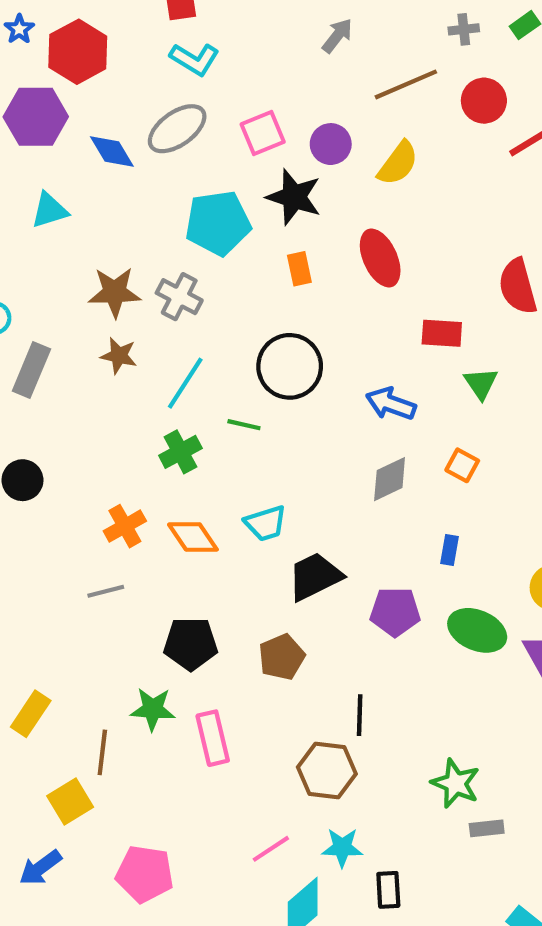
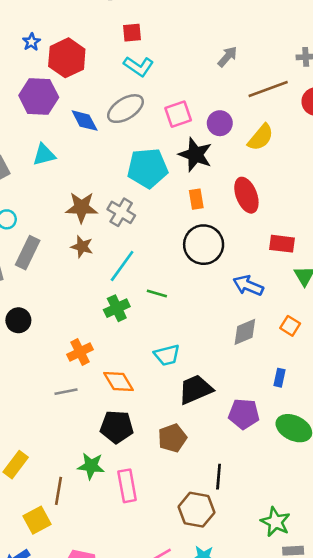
black circle: (290, 366) -> (204, 245), moved
orange diamond: (193, 537) -> (118, 381), moved

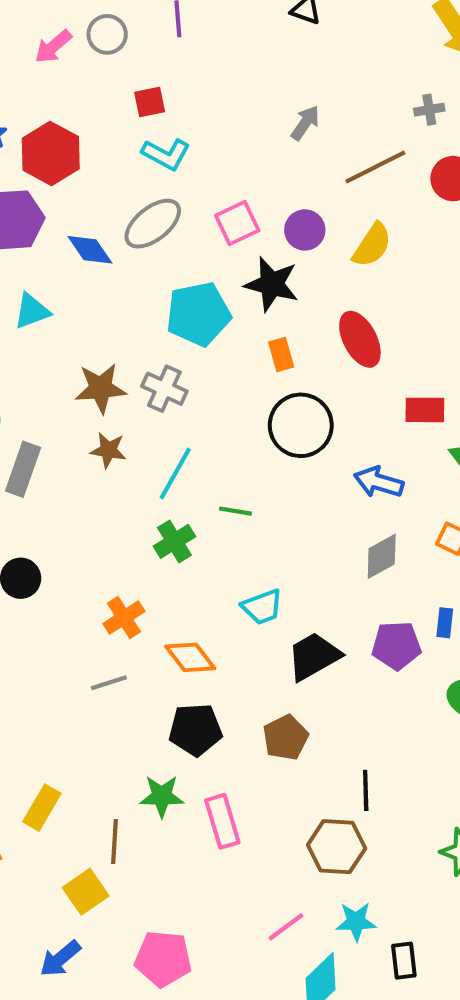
purple pentagon: (244, 414) -> (396, 645), moved

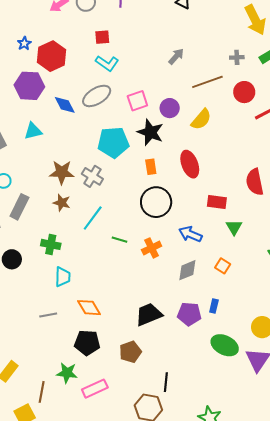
green cross: (174, 541) -> (51, 244), moved, turned 36
cyan trapezoid: (262, 607) -> (63, 277), moved, turned -75
orange cross: (124, 618) -> (152, 248), moved
pink rectangle: (222, 821) -> (95, 389), turned 75

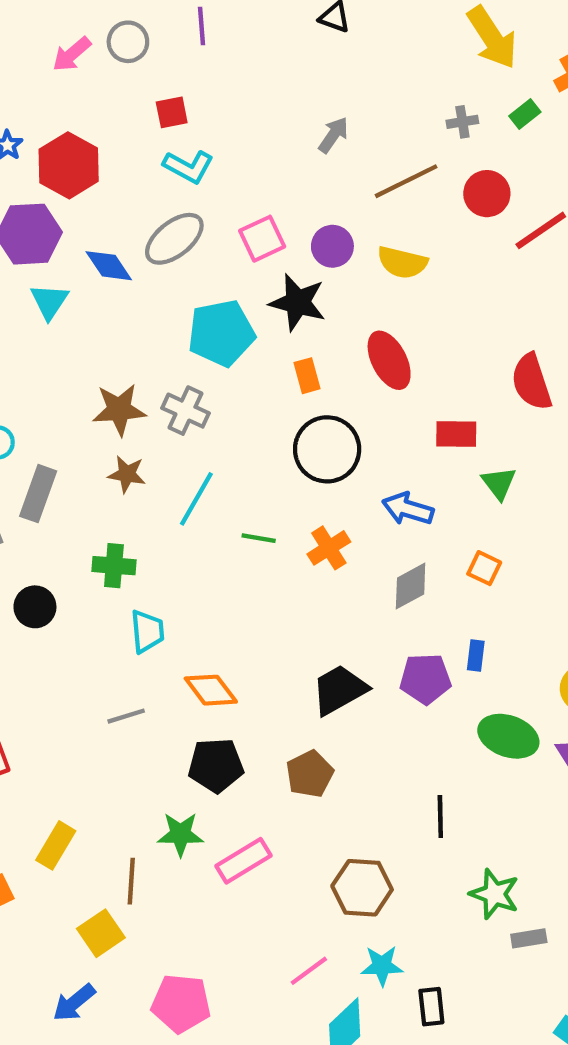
yellow semicircle: (201, 119) -> (402, 262), turned 70
cyan triangle: (33, 131) -> (49, 301), moved, turned -36
black line: (166, 382) -> (440, 817), moved

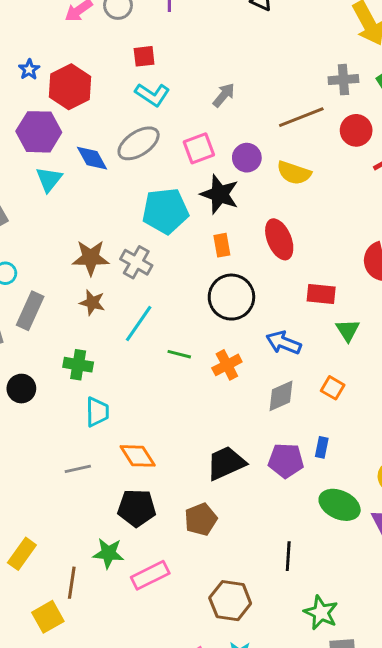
gray cross: (462, 122) -> (343, 80), size x1.4
gray arrow: (333, 135) -> (224, 95), moved

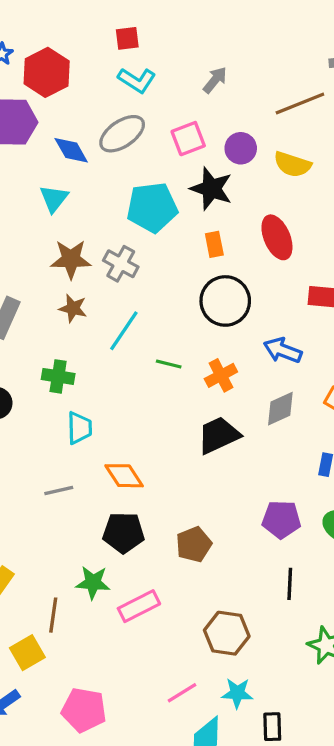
cyan triangle: (49, 179) -> (54, 199), moved
purple pentagon: (286, 461) -> (281, 519), moved
black trapezoid: (226, 463) -> (219, 435), moved

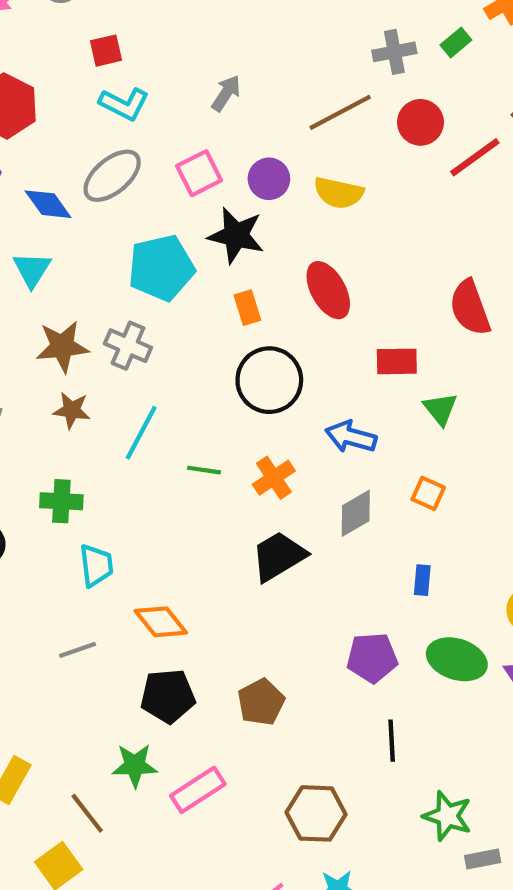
brown line: (53, 615) -> (87, 813), turned -40

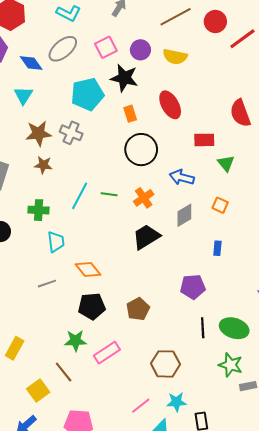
cyan line: (141, 433) -> (80, 196), moved
green ellipse: (457, 659) -> (234, 328), moved
brown line: (87, 813) -> (64, 372), moved

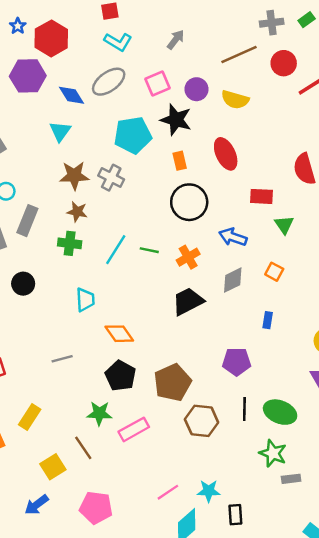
green cross: (39, 210) -> (70, 243), moved
gray line: (47, 284) -> (62, 359), moved
black pentagon: (92, 306) -> (120, 376), turned 30
brown pentagon: (138, 309) -> (173, 383), size x1.4
brown hexagon: (165, 364) -> (202, 421), moved

